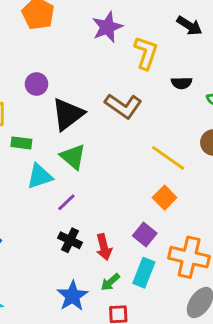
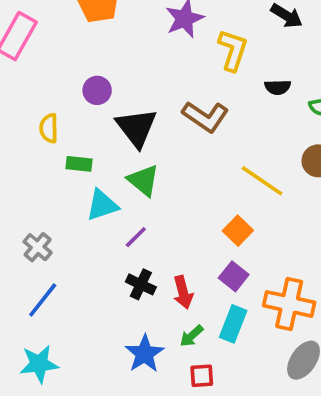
black triangle: (68, 114) -> (136, 128), turned -30
orange square: (165, 198) -> (238, 231), moved

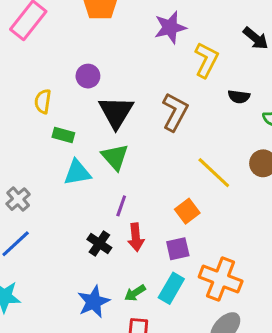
brown L-shape: (205, 117) -> (175, 112), turned -105
purple line: (136, 237) -> (121, 206), moved, turned -35
purple square: (234, 276) -> (178, 249), turned 30
red arrow: (183, 292) -> (136, 237), moved

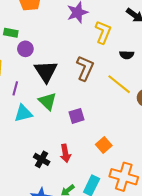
green rectangle: (63, 135) -> (11, 33), moved
yellow line: (214, 173) -> (119, 84), moved
purple line: (121, 206) -> (15, 88), moved
orange square: (187, 211) -> (104, 145), moved
purple square: (178, 249) -> (76, 116), moved

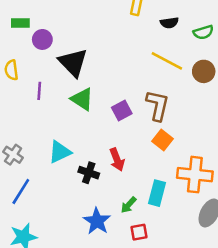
brown L-shape: (85, 68) -> (158, 105), moved
cyan triangle: (23, 113) -> (60, 152), moved

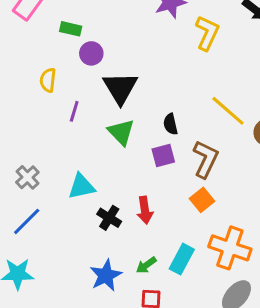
black semicircle: (169, 23) -> (170, 124), moved, turned 72

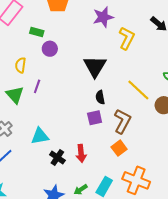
black triangle: (120, 88) -> (95, 66), moved
green triangle: (121, 132) -> (15, 95), moved

